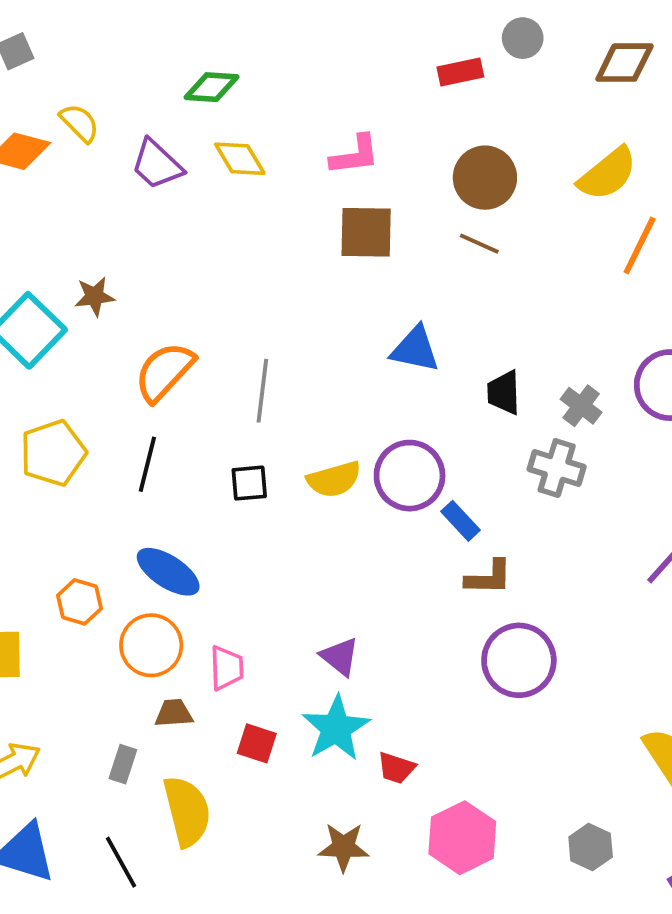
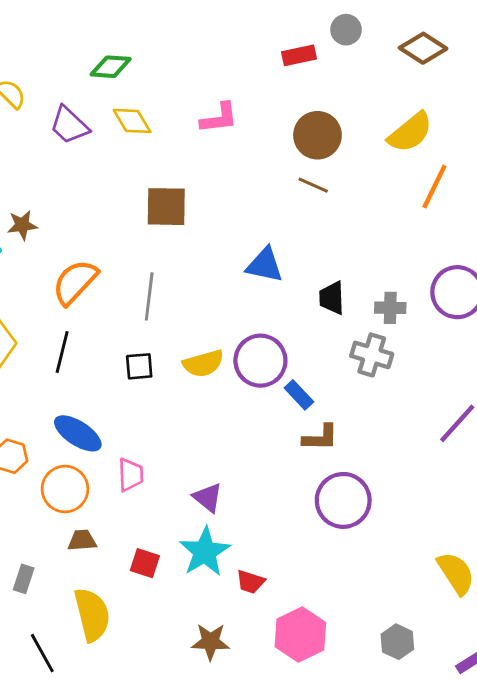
brown diamond: (624, 63) -> (423, 48), turned 33
brown square: (366, 232) -> (166, 207), moved
gray cross: (581, 406) -> (390, 308), turned -36
pink trapezoid: (227, 668) -> (131, 475), moved
gray rectangle: (123, 764) -> (24, 579), moved

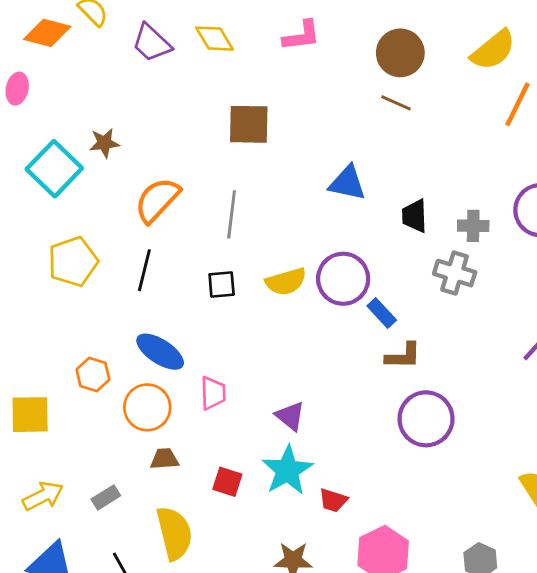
gray rectangle: (24, 579) -> (106, 497), turned 40

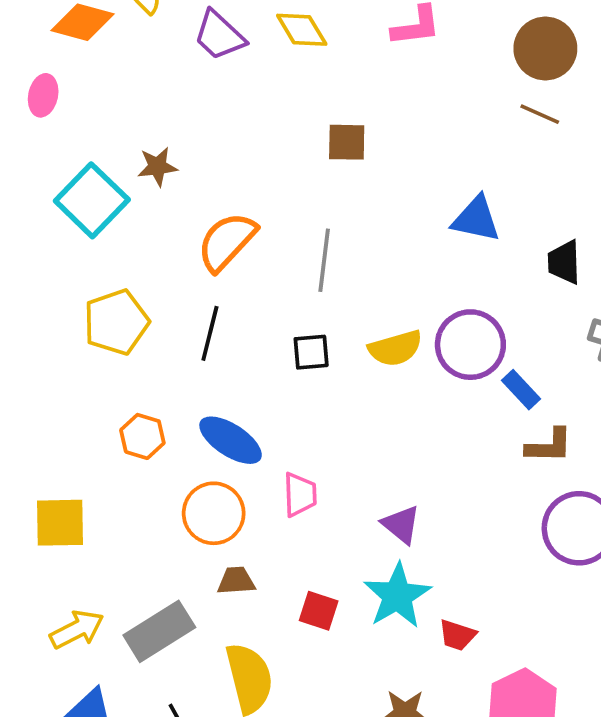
brown square: (249, 124) -> (347, 142), size x0.7
orange hexagon: (93, 375) -> (142, 436), moved
gray rectangle: (106, 497) -> (159, 631), size x1.8

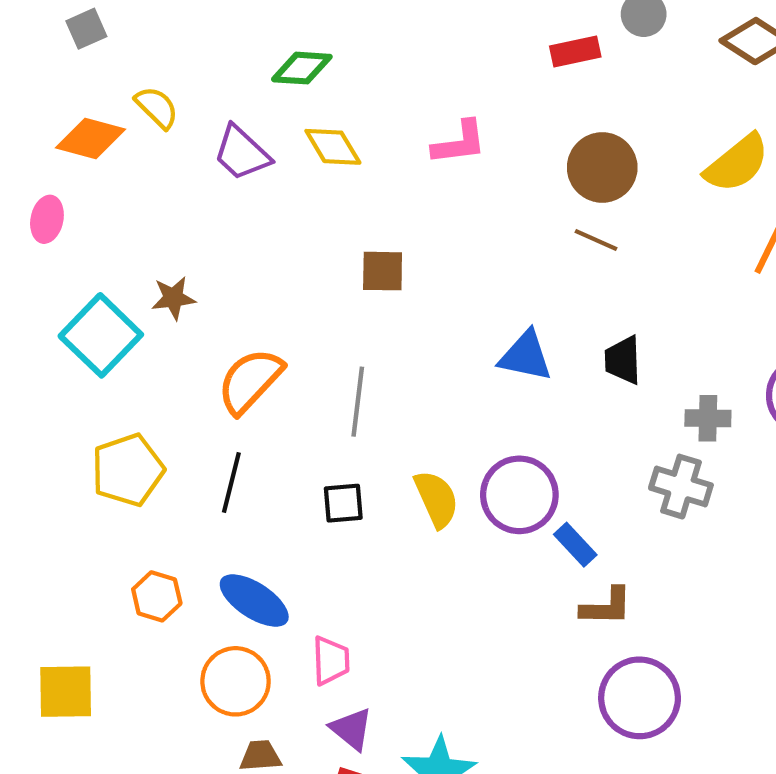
black trapezoid: (564, 262) -> (623, 360), moved
yellow semicircle: (395, 348) -> (436, 499), turned -98
purple triangle: (401, 525) -> (352, 729), moved

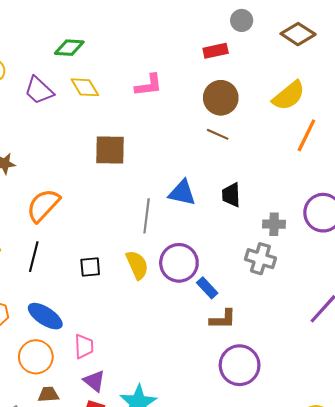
red rectangle: (575, 51) -> (216, 51), moved
brown square: (383, 271) -> (110, 150), size x1.4
gray line: (358, 402) -> (147, 216), moved

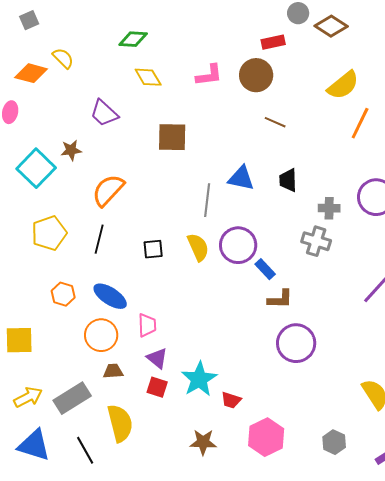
brown diamond: (298, 34) -> (331, 26), moved
purple trapezoid: (39, 90) -> (104, 113), moved
brown circle: (221, 98) -> (256, 75), moved

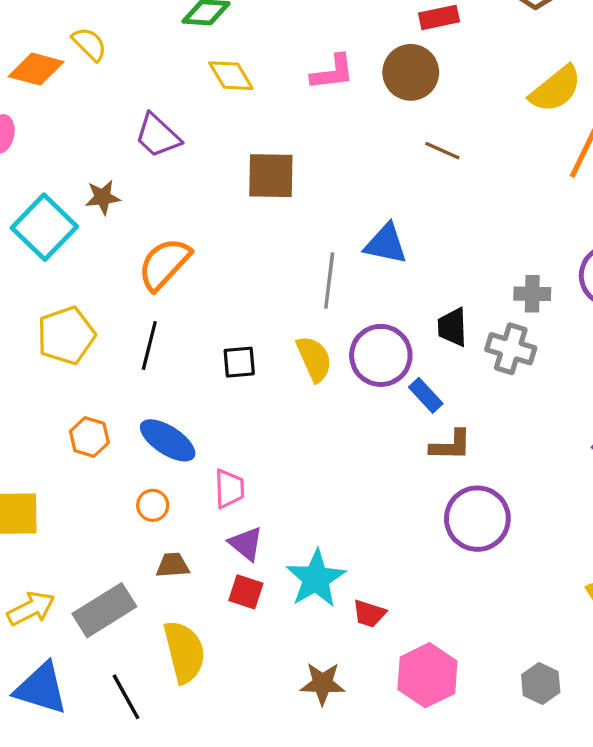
black trapezoid: (288, 180) -> (452, 327), moved
orange circle: (101, 335) -> (153, 505), size x0.6

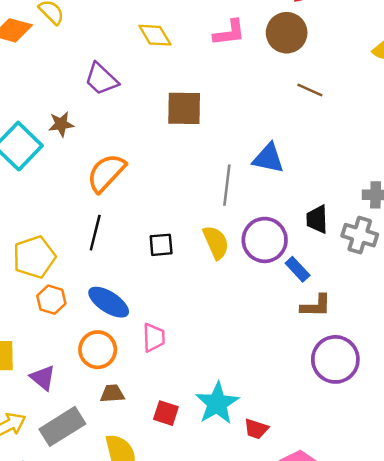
yellow pentagon: (66, 335) -> (34, 257), moved
orange circle: (153, 505) -> (98, 350), size x1.6
purple triangle: (246, 544) -> (43, 378), moved

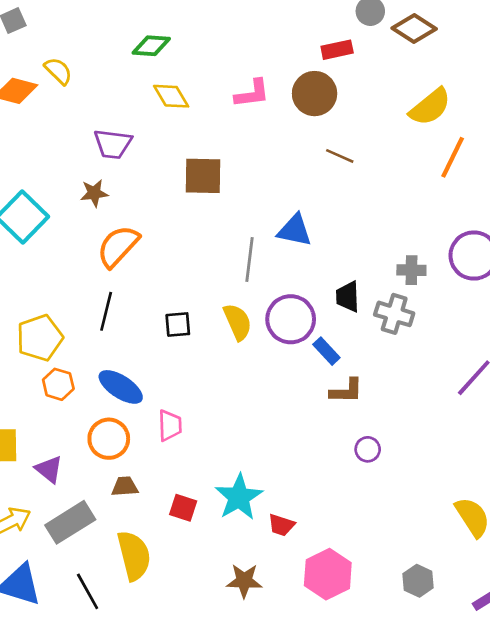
purple trapezoid: (101, 79) -> (113, 144), turned -36
brown star: (61, 124) -> (94, 193), moved
purple circle: (335, 359) -> (368, 449), size x0.5

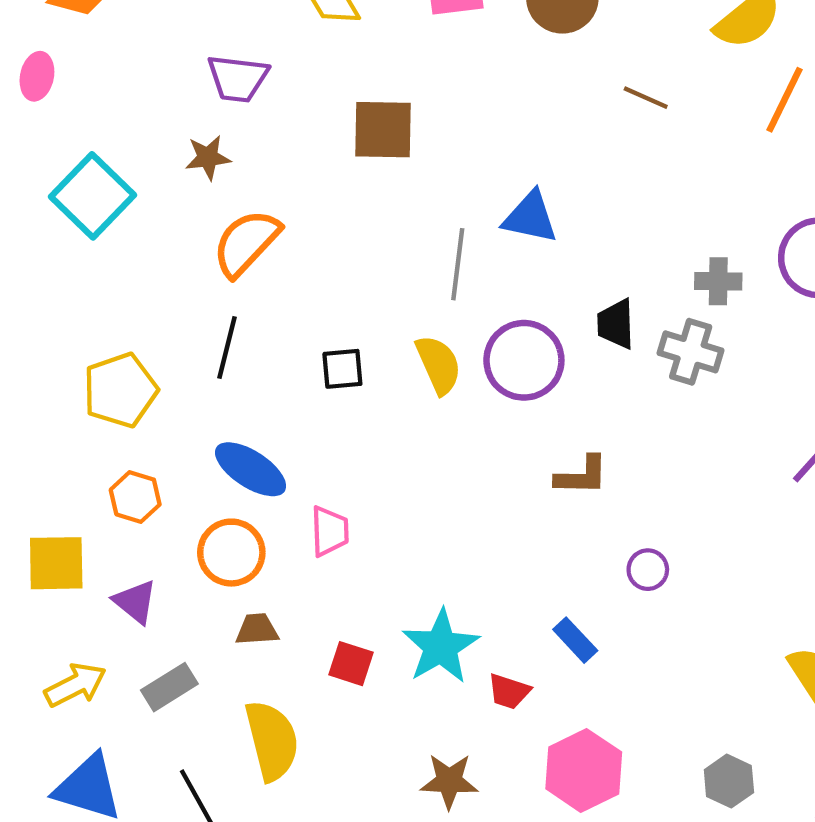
brown line: (340, 156) -> (646, 98), moved
blue rectangle: (326, 351) -> (575, 640), moved
orange hexagon: (58, 384) -> (135, 497), moved
brown L-shape: (346, 391) -> (582, 476), moved
gray rectangle: (70, 522) -> (169, 687), size x0.7

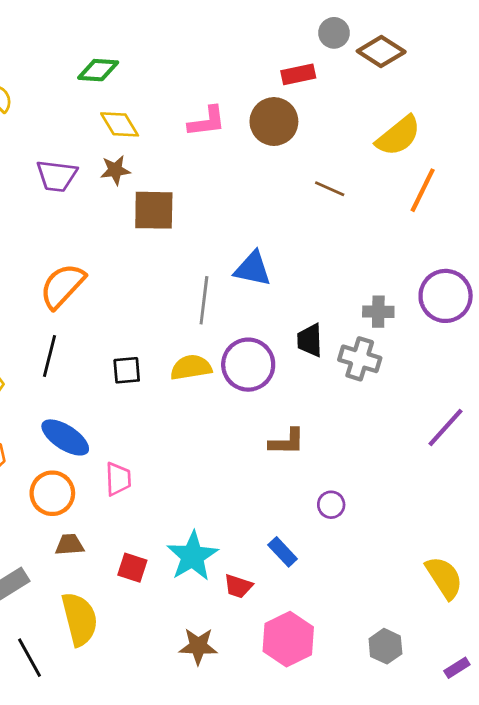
brown star: (208, 157) -> (115, 170), moved
yellow semicircle: (438, 365) -> (191, 367), turned -75

